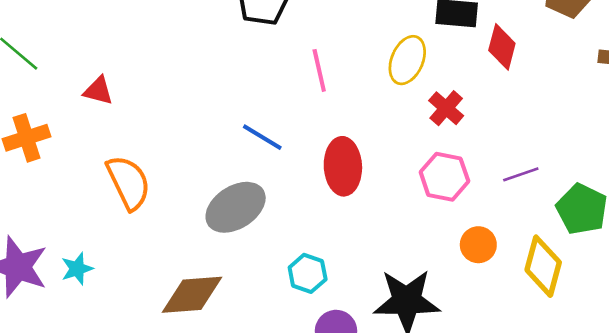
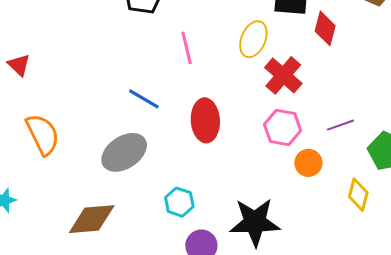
red triangle: (98, 91) -> (19, 65), turned 30
red cross: (446, 108) -> (283, 75), size x1.4
orange circle: (478, 245) -> (308, 163), moved
yellow diamond: (543, 266) -> (358, 195), size x0.7

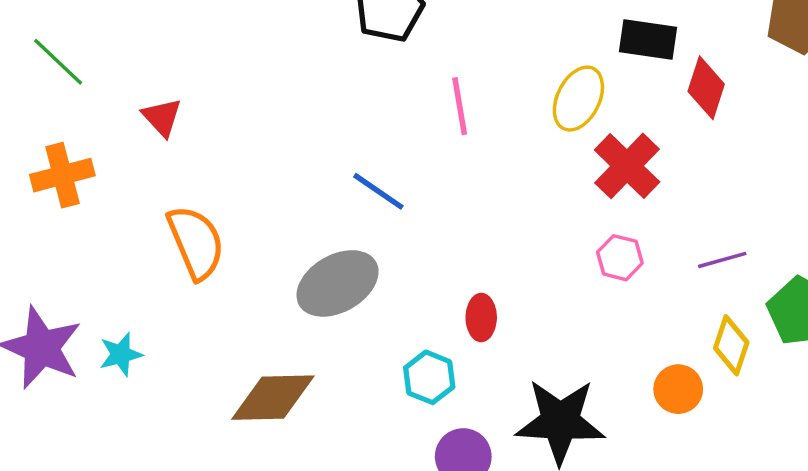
red ellipse: (205, 120) -> (481, 318), moved, size x0.6
pink hexagon: (283, 127) -> (620, 258), size x0.7
orange circle: (308, 163) -> (678, 389), moved
yellow diamond: (358, 195) -> (731, 345), moved

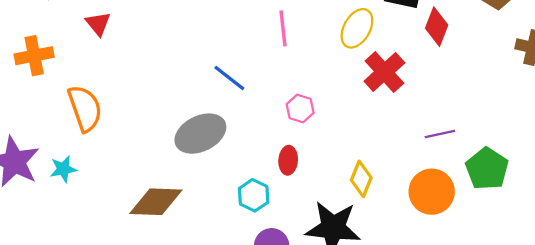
orange semicircle: (196, 242) -> (85, 108), moved
pink hexagon: (620, 258) -> (300, 109), moved
yellow diamond: (731, 345) -> (361, 179), moved
orange circle: (678, 389) -> (432, 192), moved, size x1.5

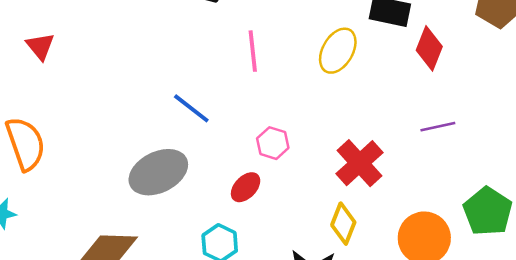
red cross: (384, 72) -> (359, 163), moved
purple line: (440, 134) -> (438, 127), moved
red ellipse: (288, 160) -> (246, 187), moved, turned 40

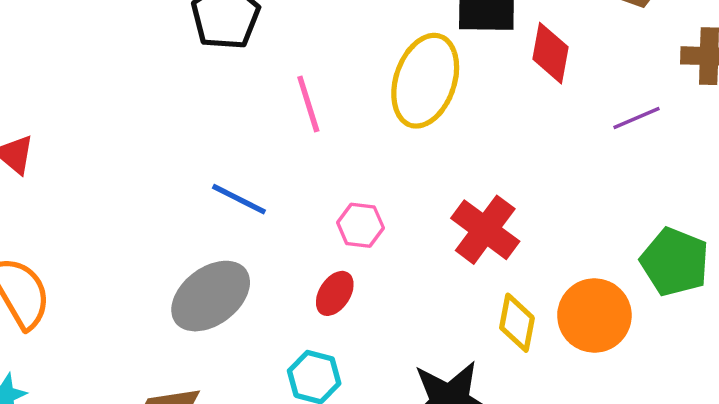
yellow ellipse: (338, 51) -> (425, 81), size x1.4
purple line: (438, 127) -> (637, 118), moved
yellow diamond: (343, 224) -> (517, 323), moved

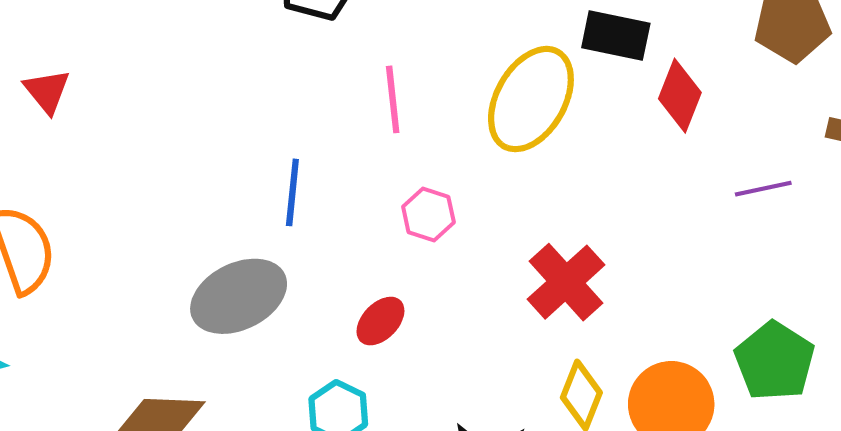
blue line: (239, 199) -> (292, 192), turned 58
pink hexagon: (360, 225) -> (428, 214), moved

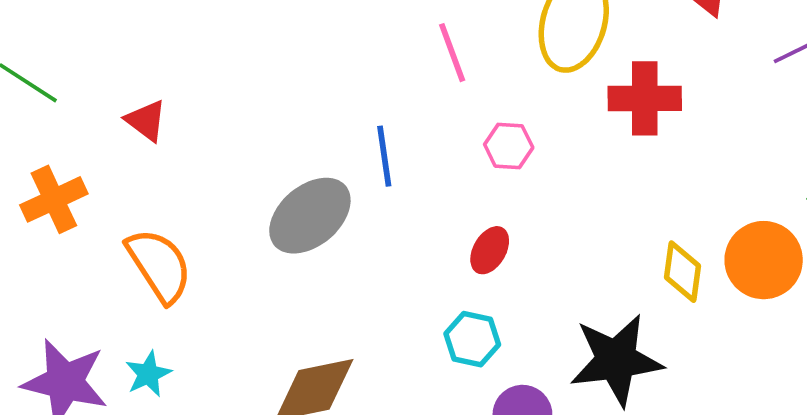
red cross: (566, 282) -> (645, 98), moved, turned -34
gray ellipse: (239, 296) -> (310, 216), moved

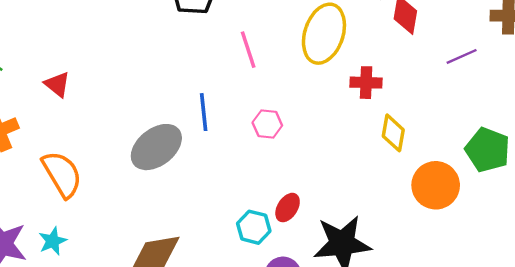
red cross: (645, 98) -> (366, 83), size x0.7
pink hexagon: (509, 146) -> (267, 124), moved
red ellipse: (490, 250) -> (288, 208), moved
yellow diamond: (683, 272) -> (393, 133), moved

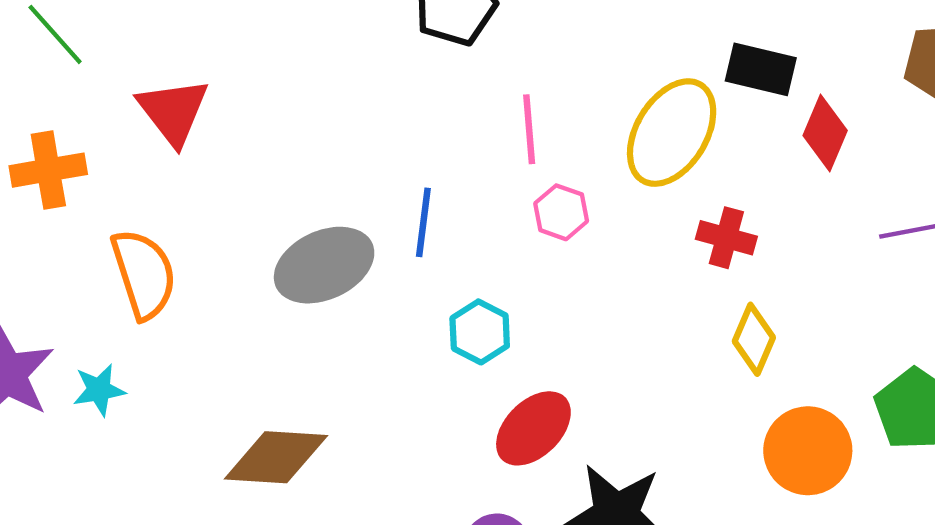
red triangle: (57, 84) -> (173, 111), size x1.5
pink hexagon: (267, 124) -> (561, 212), moved
red ellipse: (288, 208) -> (533, 428), size x1.5
cyan hexagon: (254, 227) -> (480, 332), moved

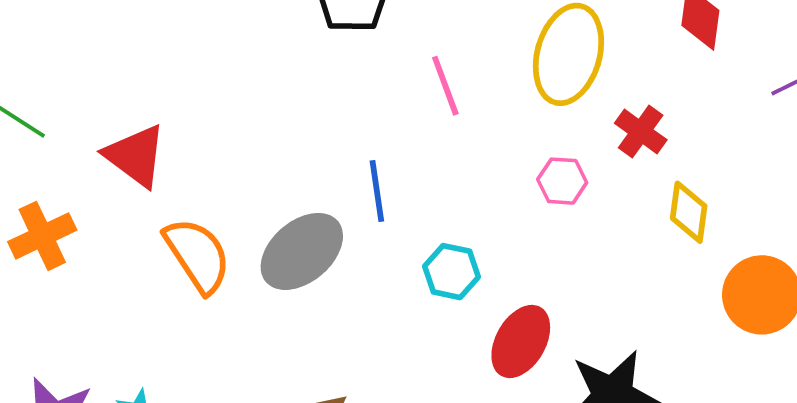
pink hexagon: (561, 212) -> (562, 181), moved
red cross: (726, 238) -> (641, 131), turned 36
orange semicircle: (144, 274) -> (198, 255), moved

